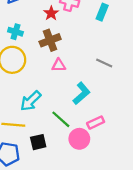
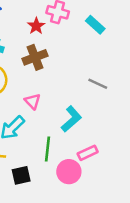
cyan rectangle: (102, 12) -> (95, 25), turned -70
pink triangle: (59, 65) -> (32, 101), moved, turned 48
green line: (61, 119) -> (48, 149), turned 54

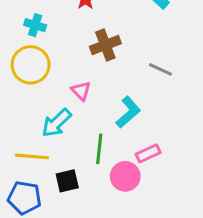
brown cross: (35, 57) -> (105, 45), moved

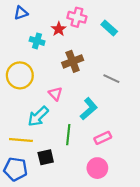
cyan cross: (35, 25) -> (37, 41), moved
pink circle: (125, 176) -> (97, 168), moved

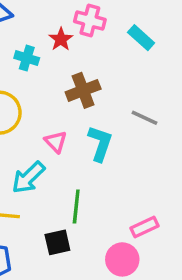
cyan L-shape: (89, 109) -> (100, 143), moved, turned -30
pink rectangle: (103, 138) -> (144, 227), moved
black square: (46, 157) -> (57, 242), moved

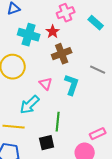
pink cross: (90, 20) -> (66, 13), turned -36
red star: (61, 39) -> (53, 32), moved
cyan cross: (27, 58) -> (29, 35), size x1.5

